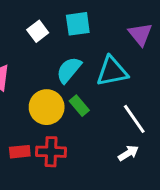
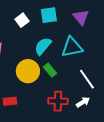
purple triangle: (140, 34) -> (81, 17), moved
red cross: (51, 152) -> (58, 101), moved

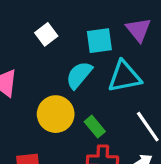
cyan square: (49, 15) -> (99, 41), moved
green rectangle: (50, 70) -> (95, 127), moved

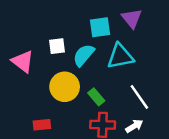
white square: (46, 34) -> (57, 46), moved, turned 30

